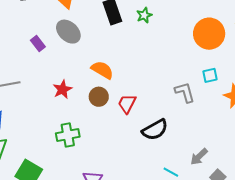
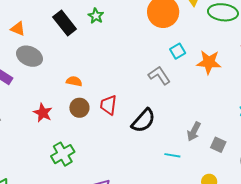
orange semicircle: (102, 70) -> (74, 81), size x0.7

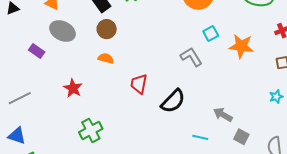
brown circle: (79, 108) -> (107, 29), moved
gray arrow: (194, 132) -> (223, 115), turned 90
gray square: (218, 145) -> (241, 137), moved

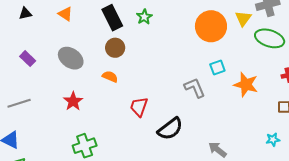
gray ellipse: (62, 31) -> (71, 58), moved
purple rectangle: (37, 51) -> (28, 59), moved

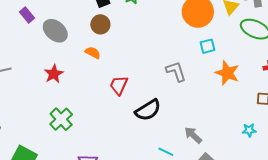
purple rectangle: (28, 59) -> (27, 15), moved
cyan square: (217, 68) -> (208, 46), moved
green cross: (85, 146) -> (61, 119), turned -30

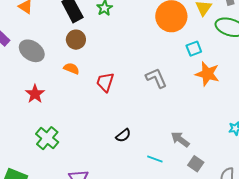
cyan square: (208, 46) -> (194, 49), moved
red trapezoid: (119, 85) -> (105, 82), moved
black semicircle: (148, 110) -> (123, 135), moved, size x0.6

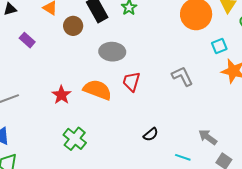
brown circle: (76, 40) -> (73, 26), moved
gray ellipse: (32, 51) -> (112, 52), moved, turned -30
orange semicircle: (71, 69) -> (97, 90), moved, size x1.8

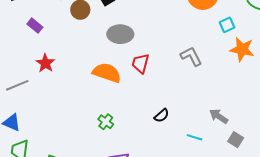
red star: (61, 95) -> (45, 63), moved
green cross: (75, 139) -> (106, 122), moved, size x0.7

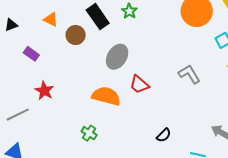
gray ellipse: (120, 34) -> (117, 57), turned -55
red trapezoid: (140, 63) -> (139, 85), turned -60
green cross: (106, 122) -> (89, 133), moved

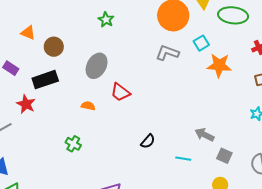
black rectangle: (98, 17) -> (45, 80), moved, turned -70
gray L-shape: (189, 74) -> (167, 53), moved, turned -35
orange semicircle: (106, 96) -> (88, 106), size x0.5

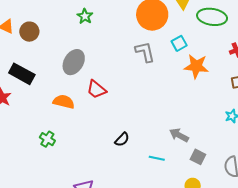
brown circle: (54, 47) -> (29, 32), moved
gray L-shape: (167, 53) -> (145, 52), turned 55
black rectangle: (45, 80) -> (22, 74), turned 45
orange semicircle: (88, 106) -> (64, 102), size x1.5

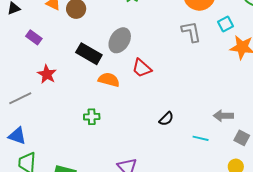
black rectangle: (22, 74) -> (89, 54), moved
gray arrow: (179, 135) -> (223, 116), turned -30
green cross: (47, 139) -> (92, 117), turned -35

